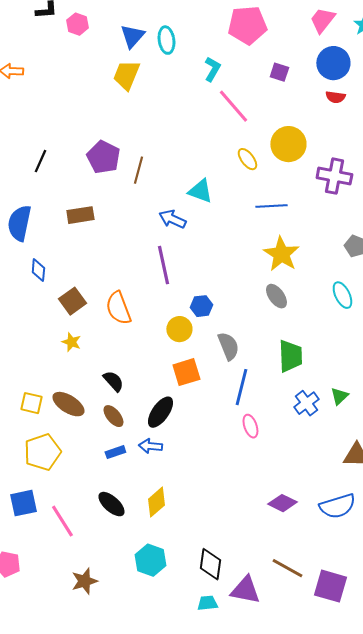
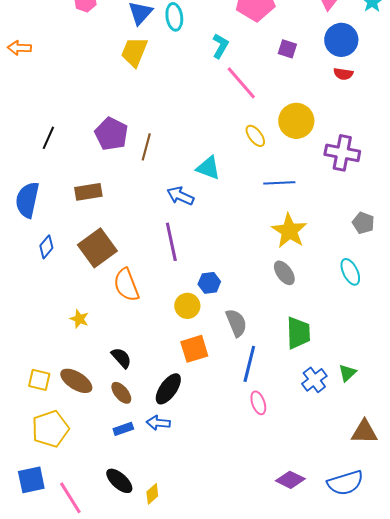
blue diamond: (38, 270) -> (46, 247), turned 35
brown square: (72, 301) -> (97, 248), moved, size x1.4
yellow diamond: (156, 502) -> (152, 494), moved, size x0.7

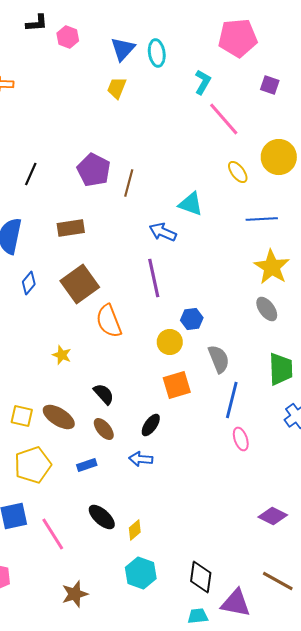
yellow trapezoid: (134, 52) -> (117, 88), size x0.7
black ellipse: (168, 389) -> (151, 425), size x0.7
blue rectangle: (123, 429) -> (87, 465), moved

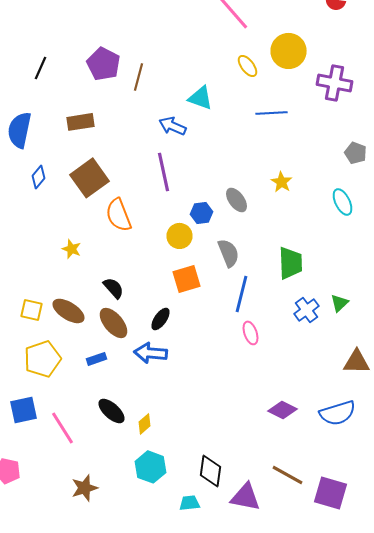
yellow star: (272, 267) -> (282, 182), moved, size x0.6
gray ellipse: (267, 309) -> (236, 200), moved
brown ellipse: (104, 429) -> (114, 323), size x1.4
blue arrow: (141, 459) -> (150, 353), size x1.4
cyan trapezoid: (198, 616) -> (190, 503), moved

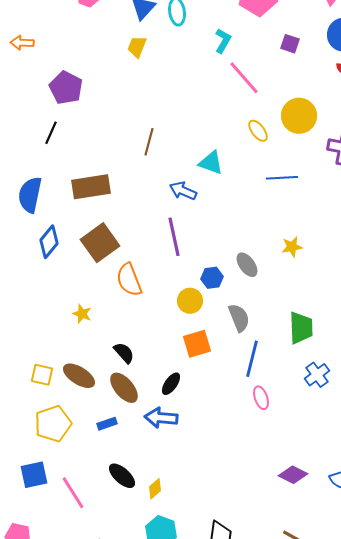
purple pentagon: (104, 64) -> (66, 88), moved
brown rectangle: (80, 122) -> (91, 187), size x1.4
blue diamond: (38, 177) -> (49, 242), size x1.4
yellow star: (282, 182) -> (292, 247), turned 30

